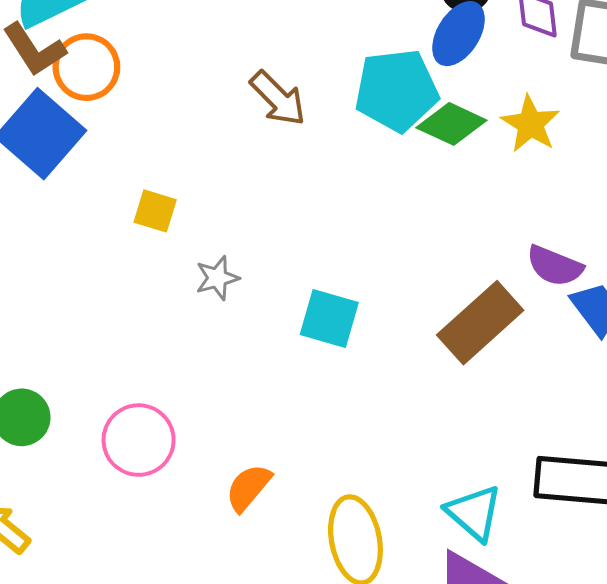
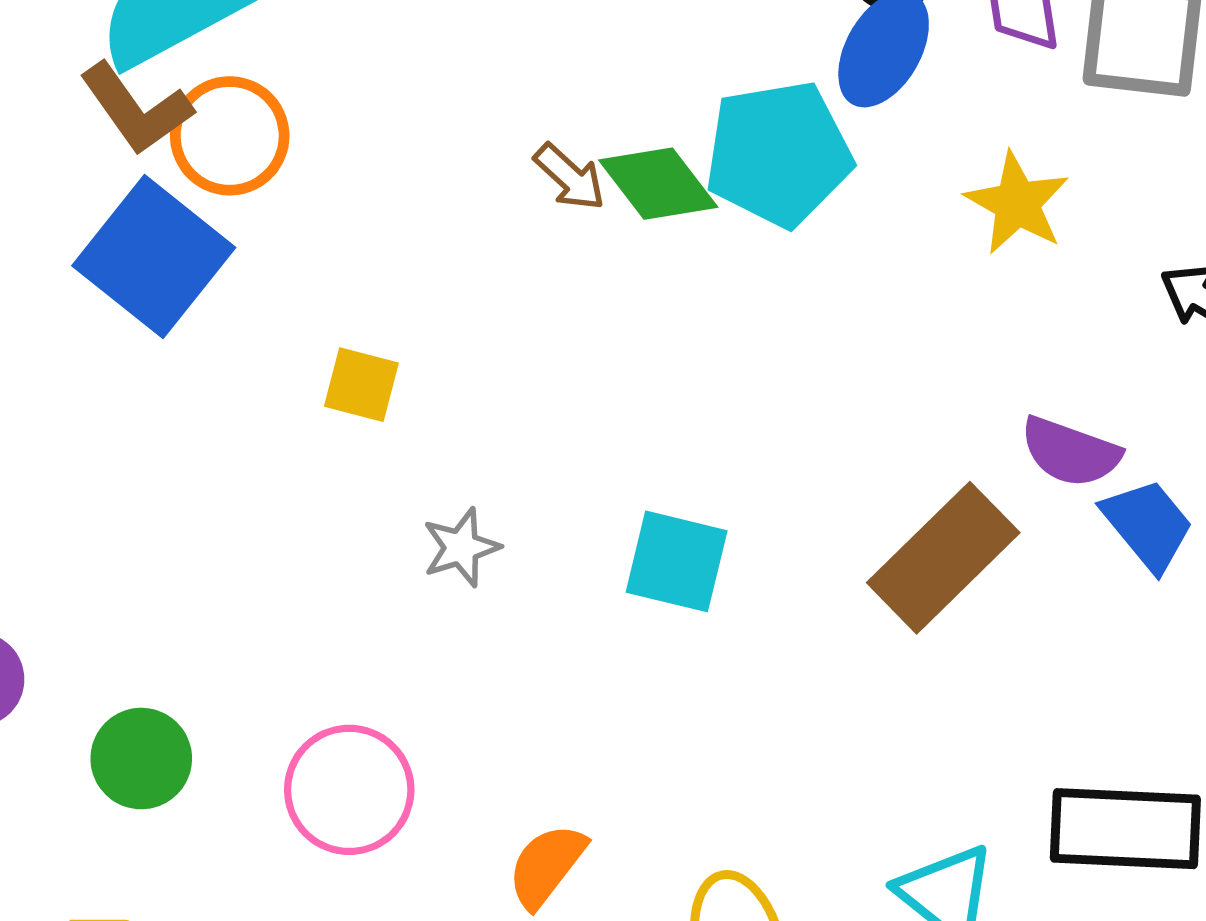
brown arrow: (278, 98) -> (570, 177), size x0.7
green diamond: (451, 124) -> (658, 184), moved, turned 30
gray star: (217, 278) -> (461, 547), moved

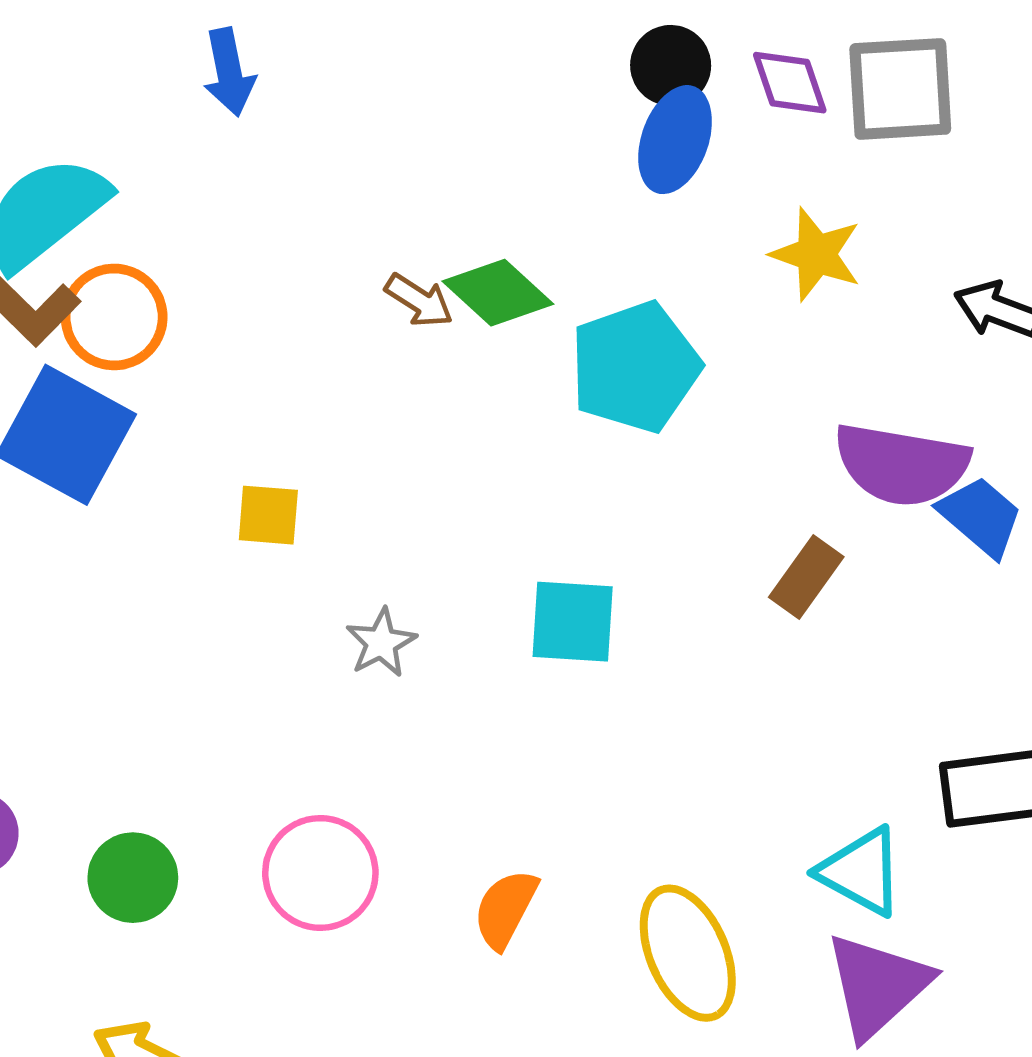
cyan pentagon: (778, 154) -> (635, 367), moved
purple semicircle: (1070, 452) -> (902, 464), size x1.5
brown rectangle: (943, 558) -> (806, 577), size x0.6

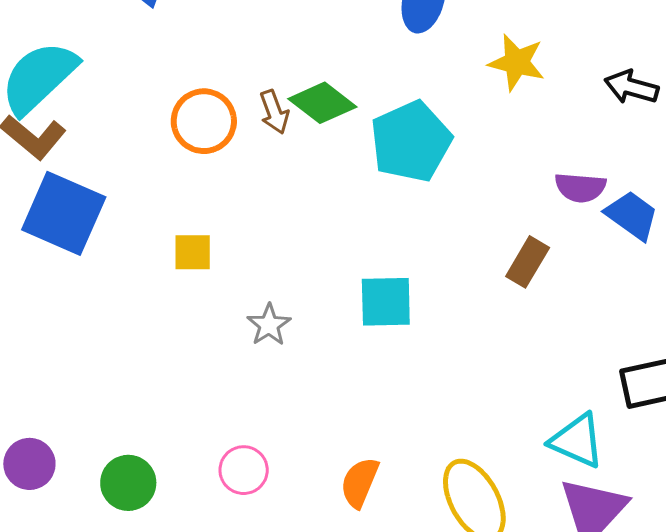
brown arrow: (419, 300) -> (274, 112), turned 42
orange circle: (114, 317) -> (204, 121), moved
purple semicircle: (902, 464) -> (580, 188), size x0.6
pink circle: (320, 873) -> (244, 470), size x0.7

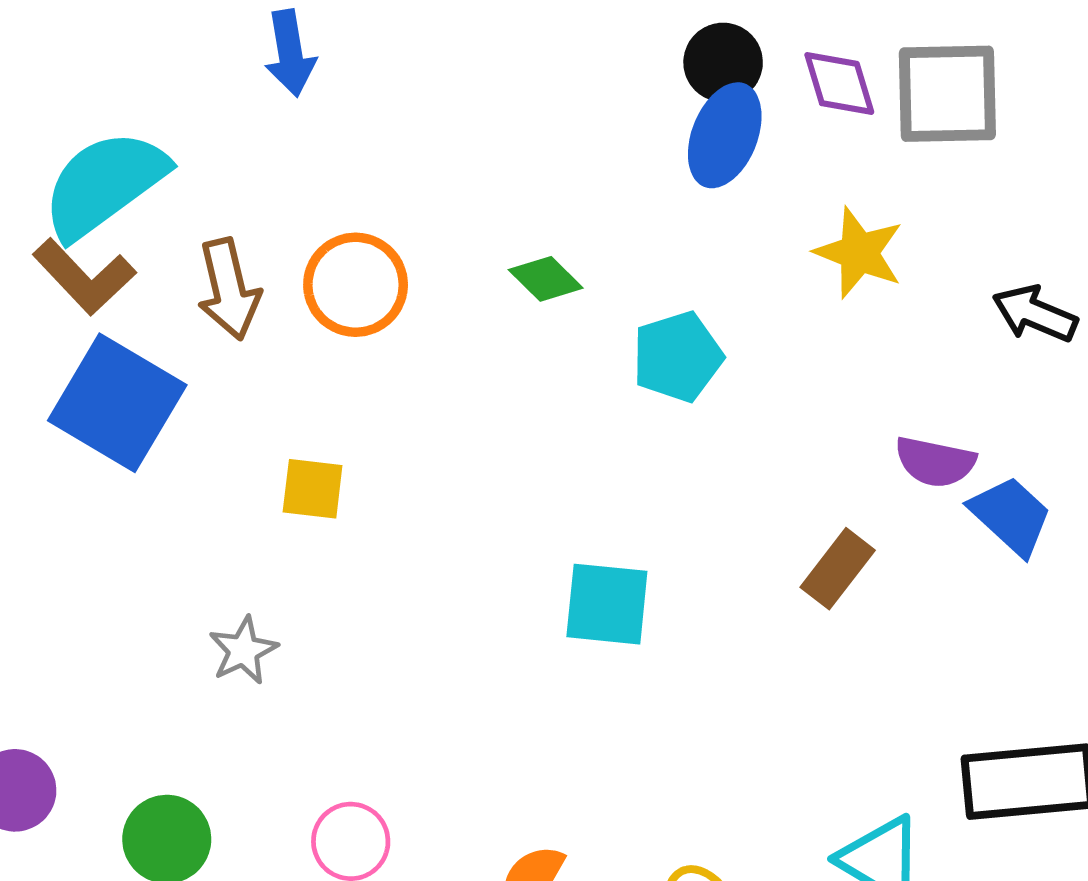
green diamond: (322, 103) -> (546, 279), size x0.7
brown arrow: (274, 112) -> (229, 289), moved, size x1.4
cyan pentagon: (411, 141) -> (677, 357), size x0.7
gray star: (269, 325) -> (243, 650), moved

